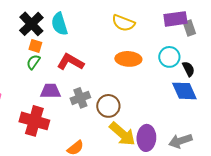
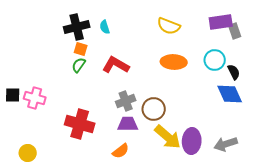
black cross: (31, 24) -> (77, 27), turned 30
cyan semicircle: (59, 24) -> (105, 27), size x0.6
purple trapezoid: (50, 91) -> (128, 124), moved

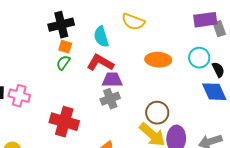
yellow semicircle: (169, 26) -> (133, 22), moved
cyan semicircle: (105, 27) -> (101, 37), moved, size x1.5
brown circle: (154, 109) -> (157, 113), moved
purple trapezoid: (128, 124) -> (112, 80), moved

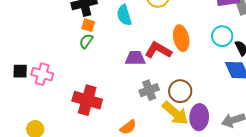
orange ellipse: (158, 60) -> (181, 38), turned 75
red L-shape: (100, 63) -> (158, 50), moved
gray cross: (110, 99) -> (149, 90), moved

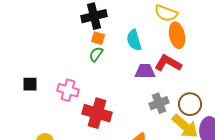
cyan semicircle: (124, 15) -> (134, 40), moved
orange ellipse: (181, 38) -> (177, 35), moved
pink cross: (42, 74) -> (68, 90), moved

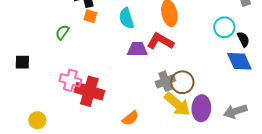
green semicircle: (96, 54) -> (62, 32), moved
pink cross: (68, 90) -> (70, 80), moved
gray cross: (159, 103) -> (165, 81), moved

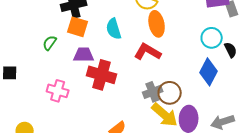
orange square: (90, 16) -> (78, 27), size x1.5
purple trapezoid: (137, 49) -> (84, 55), moved
blue diamond: (239, 61) -> (209, 72), moved, turned 52
red cross: (89, 91) -> (102, 75), moved

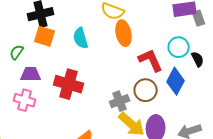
red L-shape: (148, 52) -> (151, 60), moved, turned 36
purple trapezoid: (84, 55) -> (31, 74), moved
brown circle: (170, 93) -> (146, 90), moved

